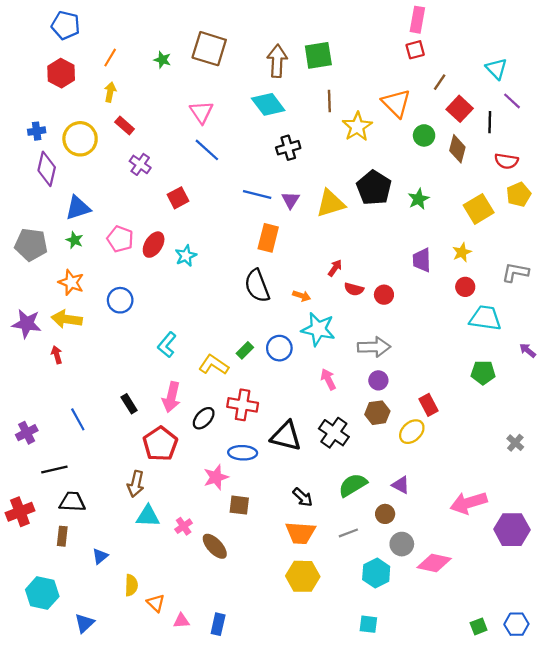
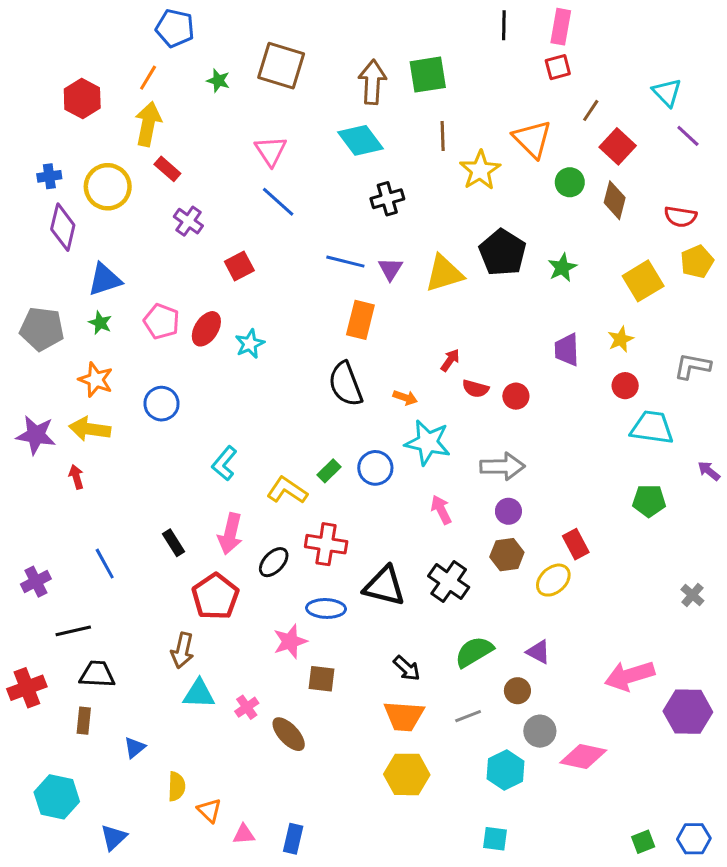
blue pentagon: (66, 25) -> (175, 28), moved
yellow arrow: (110, 92) -> (148, 124), size x1.6
black line: (490, 122) -> (504, 25), moved

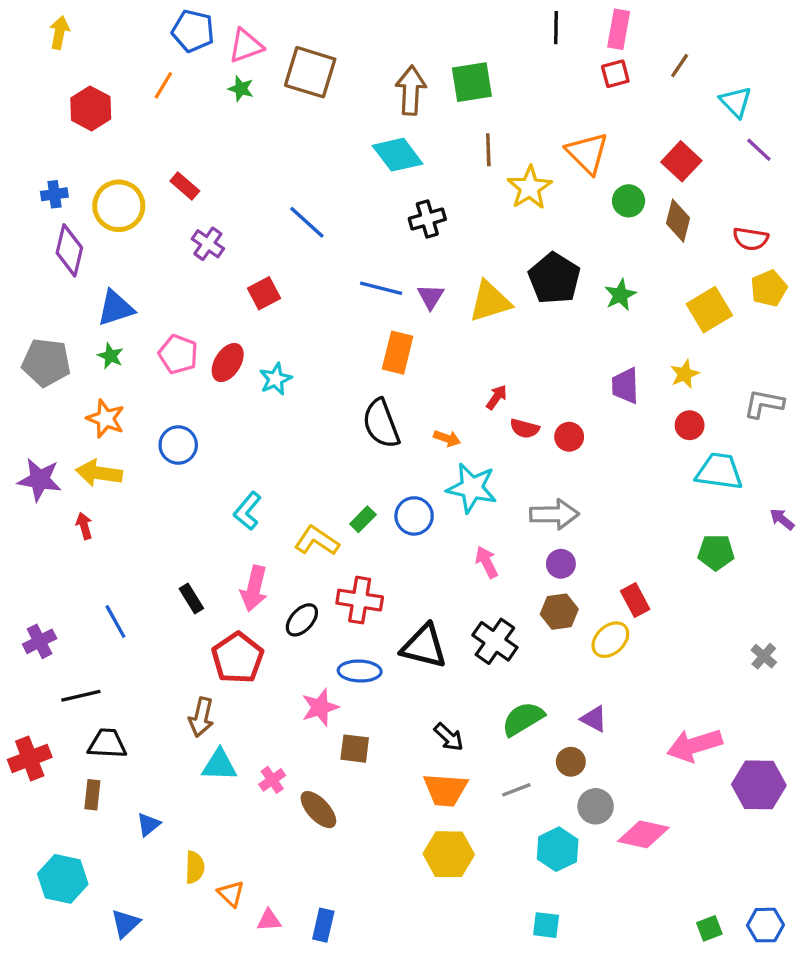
brown line: (591, 110) -> (680, 66), moved
yellow arrow: (148, 124) -> (59, 33), moved, size x0.7
pink triangle: (271, 151) -> (246, 46), moved, turned 44

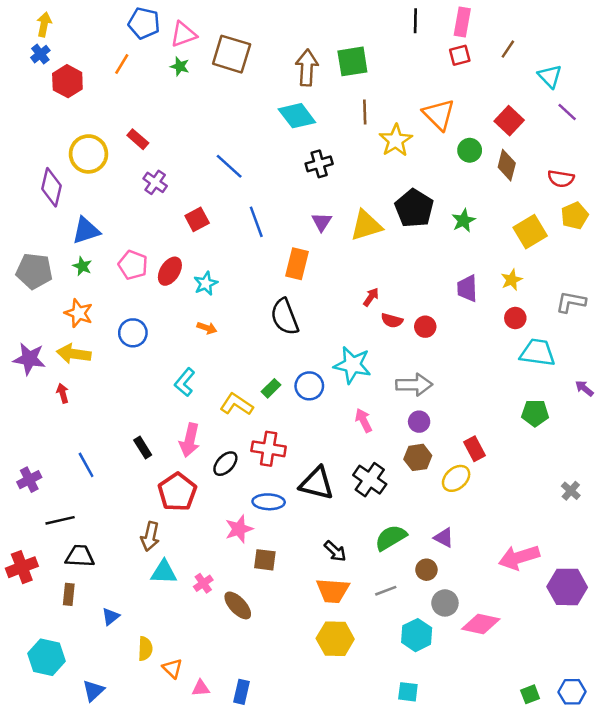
blue cross: (54, 194) -> (40, 54), moved, turned -30
blue line: (381, 288) -> (256, 222), moved, turned 56
orange arrow: (447, 438) -> (207, 328), moved

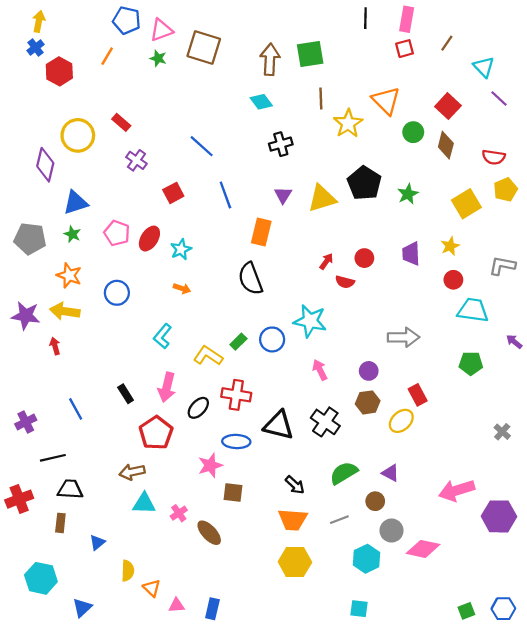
cyan diamond: (297, 116) -> (261, 102), size x0.7
red circle: (425, 327) -> (364, 258), moved
gray arrow: (414, 385) -> (403, 337), moved
brown arrow: (150, 536) -> (132, 472), turned 65

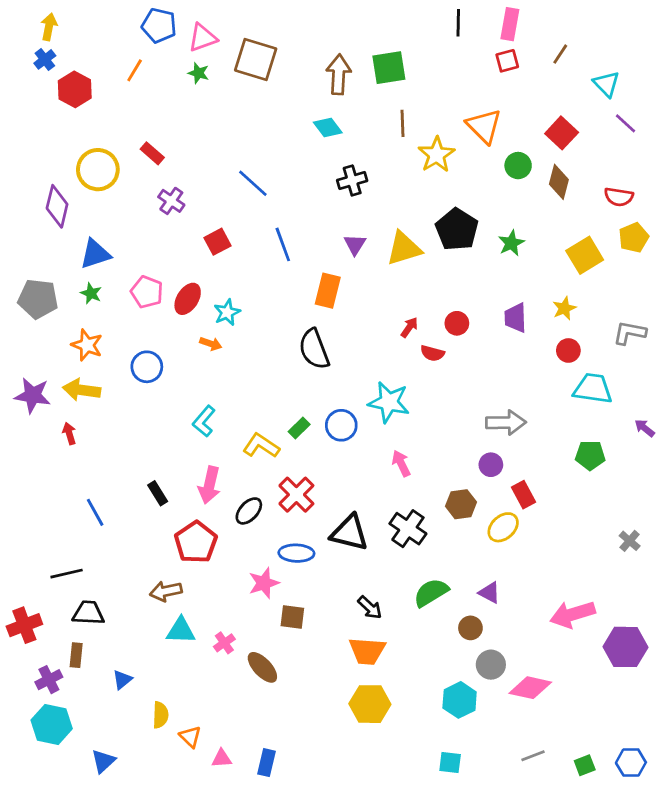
orange arrow: (182, 288) -> (211, 344), moved
purple circle: (369, 371) -> (491, 465), moved
red cross: (236, 395) -> (296, 495), turned 36
purple cross: (26, 422) -> (49, 680), moved
gray line: (339, 520) -> (533, 756), moved

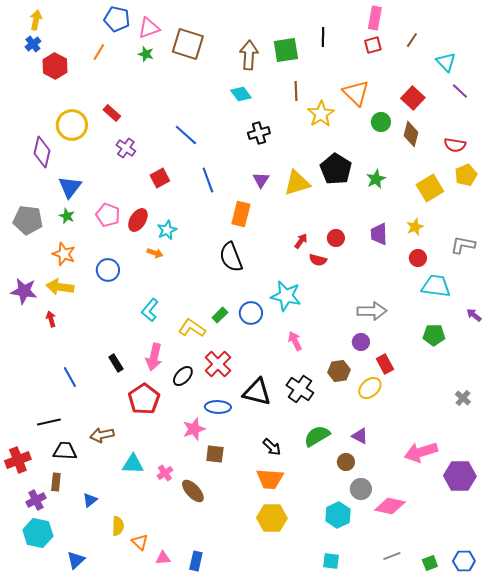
black line: (458, 23) -> (323, 37), moved
blue triangle: (95, 254) -> (70, 187), turned -35
brown arrow: (166, 591) -> (102, 435), moved

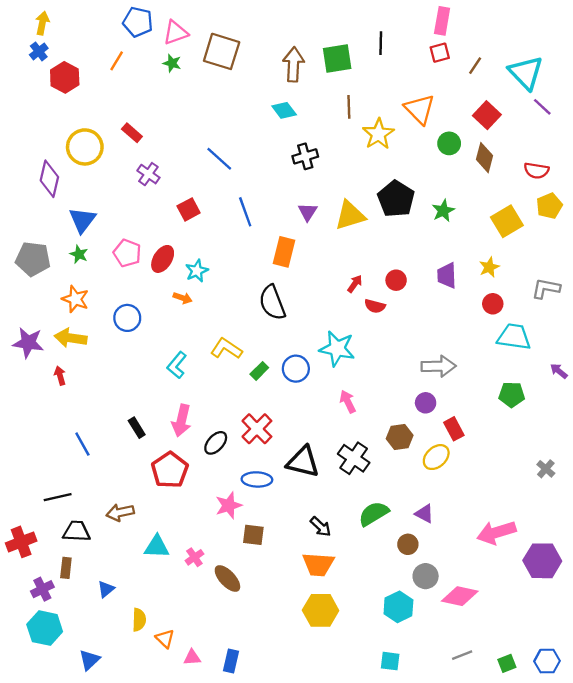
brown line: (412, 40) -> (475, 66), moved
cyan triangle: (446, 62) -> (526, 73), size x1.5
yellow L-shape: (192, 328) -> (226, 349), moved

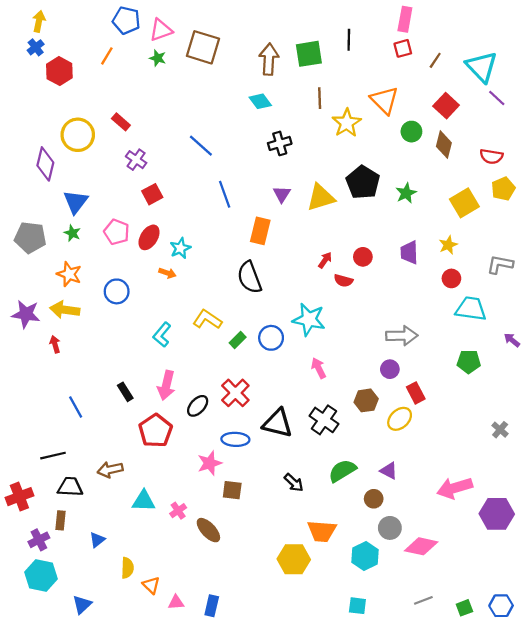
red square: (189, 209) -> (152, 194), moved
orange trapezoid: (318, 564) -> (322, 531), moved

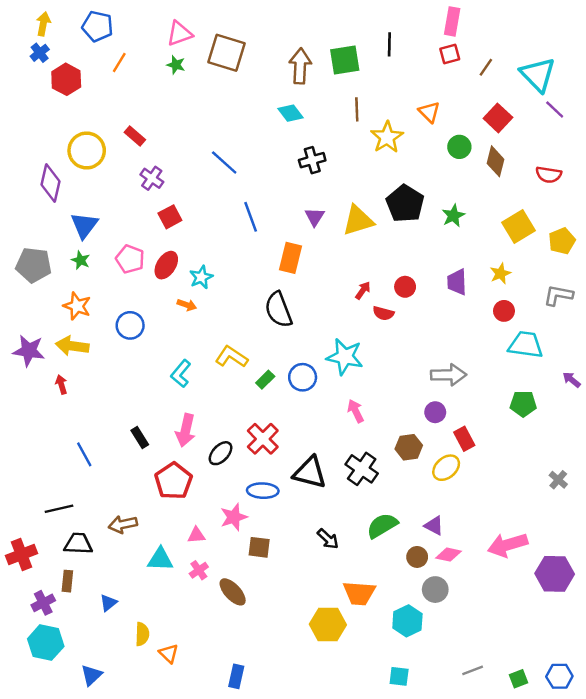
blue pentagon: (126, 20) -> (98, 26), moved
orange triangle: (384, 100) -> (429, 112), size x0.7
yellow pentagon: (503, 189) -> (562, 241), moved
pink diamond: (421, 546) -> (449, 555), moved, size x0.7
pink triangle: (176, 602) -> (196, 535), moved

